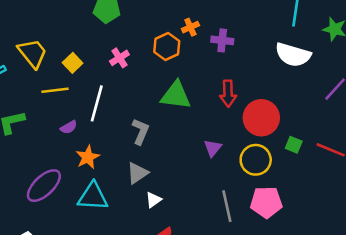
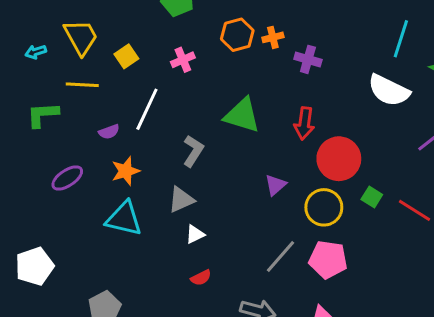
orange hexagon: (167, 47) -> (237, 35), moved
yellow line: (55, 90) -> (82, 85), moved
purple ellipse: (44, 186) -> (67, 178), moved, size x0.7
gray line: (227, 206) -> (281, 257), turned 44

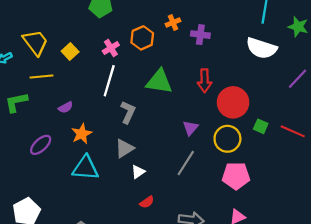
orange hexagon: (237, 35) -> (142, 38), moved
white line: (147, 109) -> (109, 81), moved
gray line: (281, 257) -> (186, 163), moved

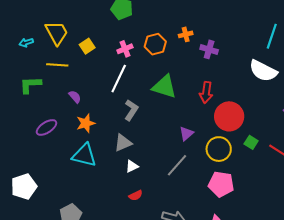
purple semicircle: (66, 107) -> (75, 97), turned -112

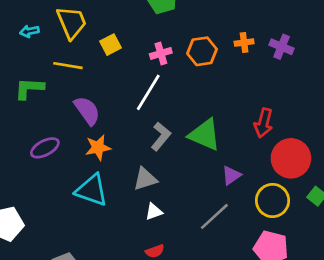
purple cross: (209, 49) -> (282, 47), moved
green triangle: (164, 87) -> (205, 135), moved
purple semicircle: (75, 97) -> (87, 111), size x1.6

